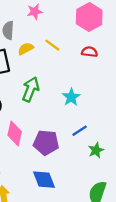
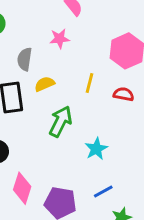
yellow line: (52, 45) -> (90, 83), moved, turned 63
green arrow: (31, 89) -> (61, 121), moved

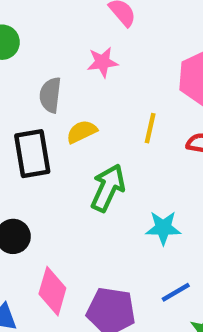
cyan star: (96, 149) -> (163, 228), turned 30

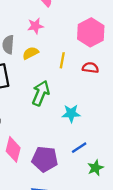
yellow semicircle: (82, 132) -> (30, 53), moved

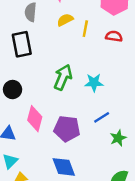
yellow semicircle: (30, 53) -> (65, 20), moved
green arrow: (41, 93) -> (63, 77), moved

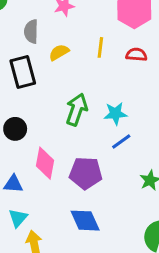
yellow semicircle: (65, 20) -> (59, 52), moved
blue line: (102, 117) -> (121, 142), moved

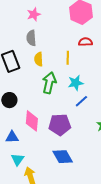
gray semicircle: (31, 31) -> (31, 38), moved
yellow line: (100, 47) -> (68, 58), moved
yellow semicircle: (59, 52) -> (39, 59), moved, turned -56

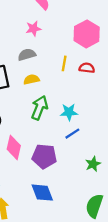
gray semicircle: (31, 38) -> (27, 55), turned 70
yellow line: (68, 58) -> (64, 63), moved
yellow semicircle: (39, 59) -> (31, 79), turned 72

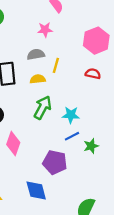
yellow line: (64, 63) -> (56, 65), moved
purple pentagon: (44, 156) -> (55, 162), moved
green star: (93, 164) -> (91, 146), moved

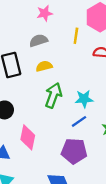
yellow line: (56, 65) -> (76, 36), moved
blue line: (72, 136) -> (79, 121), moved

